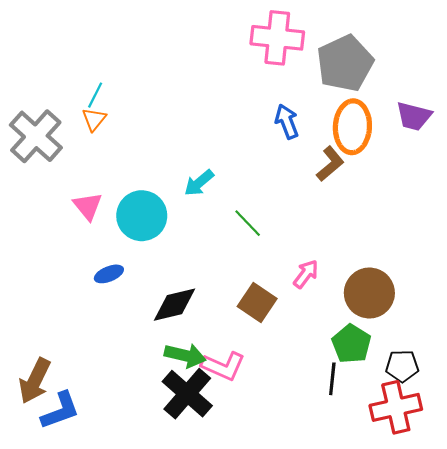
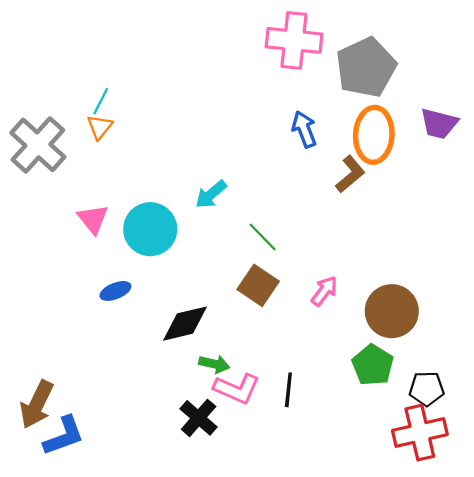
brown square: (257, 303) -> (258, 285), moved
green arrow: (185, 355) -> (214, 364), moved, size x0.7
black line: (332, 379) -> (288, 390), moved
black cross: (187, 394) -> (199, 418), size x0.7

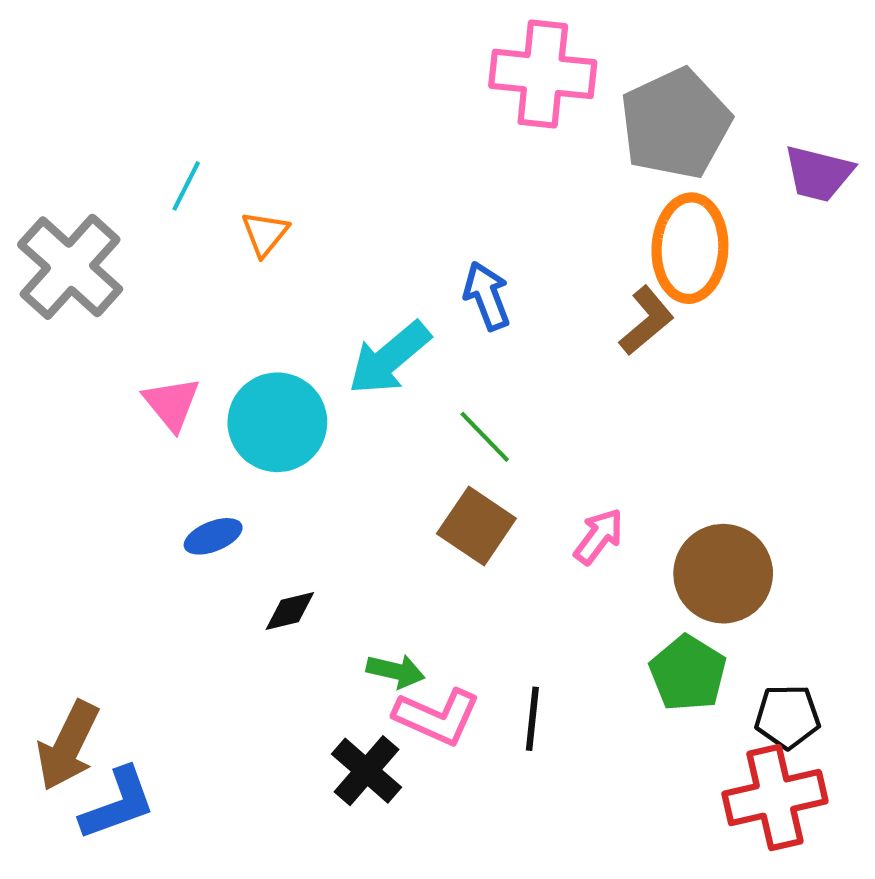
purple trapezoid: (439, 124) -> (819, 173), moved
orange triangle: (100, 127) -> (265, 234), moved
blue arrow: (304, 129) -> (487, 296), moved
cyan arrow: (211, 194) -> (389, 358), size x1.4
black diamond: (185, 324) -> (290, 611), moved, size x0.6

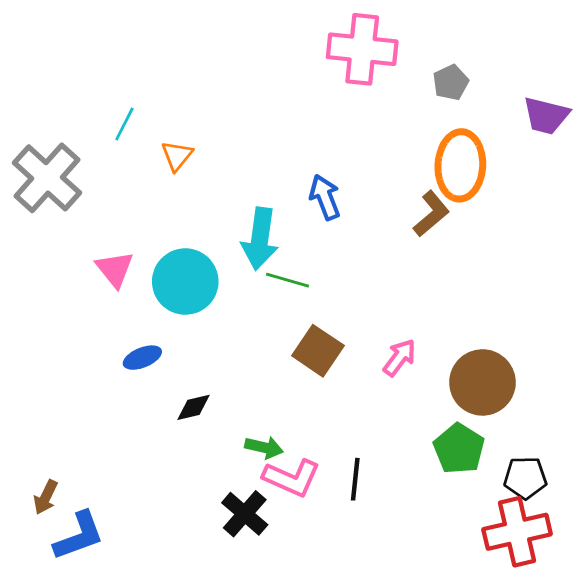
gray pentagon: (675, 124) -> (451, 82), size x0.5
cyan arrow: (389, 358) -> (260, 239), turned -42
green line: (485, 437) -> (288, 280), moved, turned -30
brown arrow: (68, 746) -> (46, 497), size x0.6

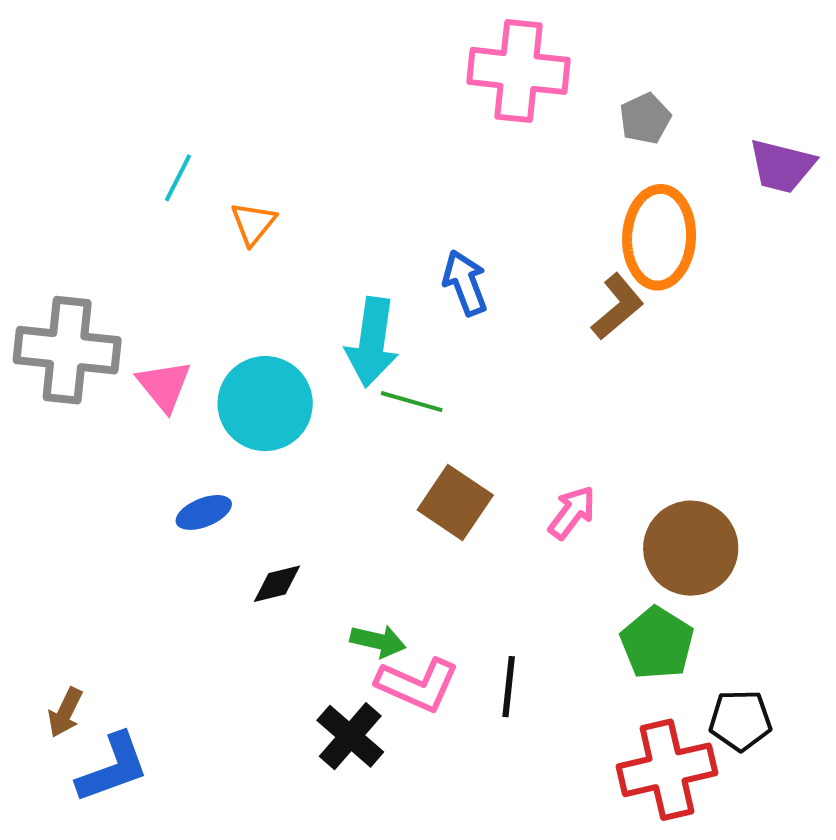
gray cross: (47, 178) -> (67, 350), moved, turned -36
black pentagon: (525, 478) -> (740, 720), moved
red cross: (517, 532) -> (667, 770), moved

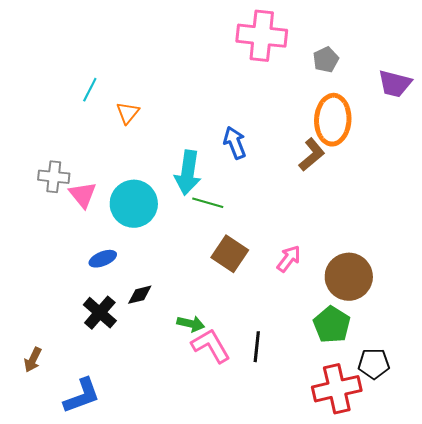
gray cross: (67, 350) -> (54, 177), moved, size x0.6
pink L-shape: (418, 685) -> (211, 346), turned -144
black cross: (350, 736) -> (100, 313), moved
blue L-shape: (113, 768) -> (82, 396), moved

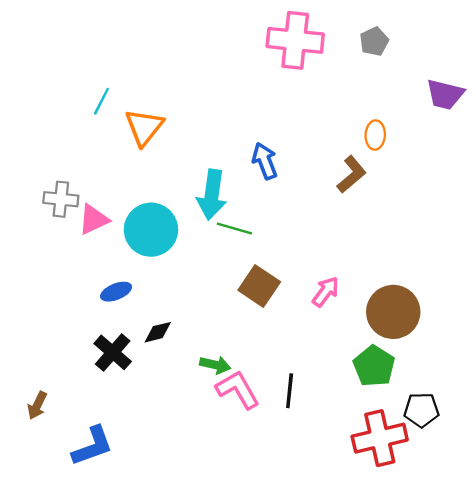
gray pentagon: (326, 60) -> (374, 41), moved
orange triangle: (128, 113) -> (144, 127), size x1.5
orange ellipse: (333, 120) -> (375, 135), size x0.5
pink triangle: (83, 195) -> (94, 220), turned 44

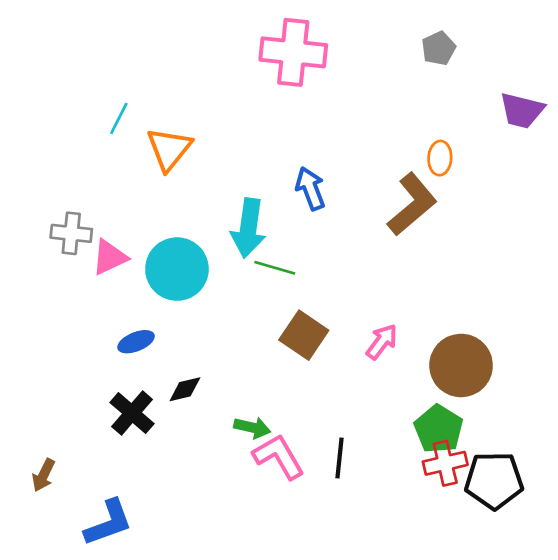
pink cross: (295, 40) -> (293, 52), moved
brown L-shape: (352, 174) -> (412, 204), size x1.4
black pentagon: (421, 410) -> (494, 480), size x1.4
red cross: (380, 438) -> (445, 463), moved, size x0.7

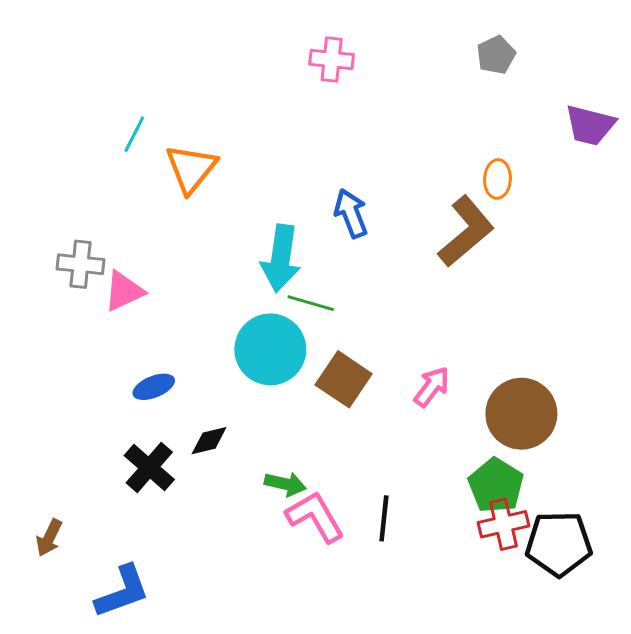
pink cross: (293, 52) -> (332, 59), size x0.6
cyan circle: (177, 269) -> (270, 349), moved

